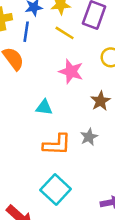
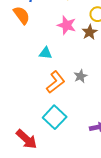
brown star: (100, 101) -> (90, 32), moved
orange L-shape: (57, 145) -> (56, 82), turned -40

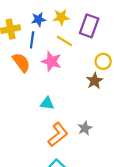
pink star: (67, 25) -> (51, 61), moved

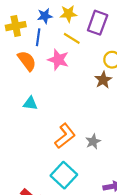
cyan triangle: (47, 103) -> (30, 103), moved
gray star: (85, 128) -> (93, 142), moved

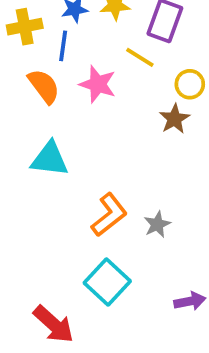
yellow line: (72, 38) -> (140, 57), moved
cyan triangle: (30, 103) -> (50, 159), size x1.5

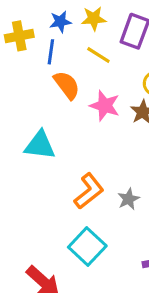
yellow line: (140, 57) -> (98, 55), moved
pink star: (98, 84) -> (105, 106), moved
orange semicircle: (44, 86) -> (67, 85), moved

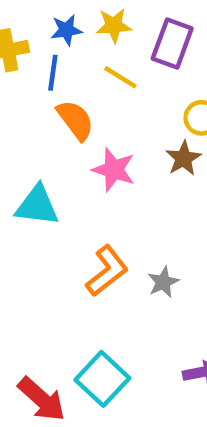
pink star: (105, 106) -> (114, 170), moved
cyan square: (87, 246) -> (102, 379), moved

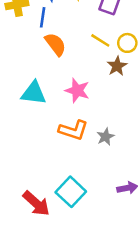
yellow line: (120, 77) -> (100, 40), moved
pink star: (114, 170) -> (77, 90), moved
orange L-shape: (107, 271) -> (73, 130), turned 56

